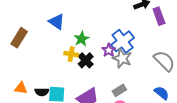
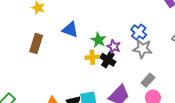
brown rectangle: (19, 38) -> (36, 44), moved
blue cross: (123, 41) -> (139, 32), size x0.7
purple star: (109, 50) -> (114, 46), moved

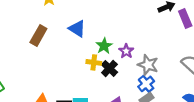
blue cross: (139, 32) -> (146, 84), moved
purple star: (114, 46) -> (126, 51), moved

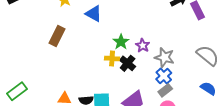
blue triangle: (77, 29) -> (94, 14), moved

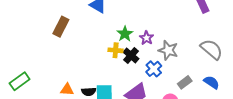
blue cross: (164, 76) -> (154, 69), moved
gray rectangle: (165, 90) -> (185, 82), moved

